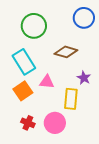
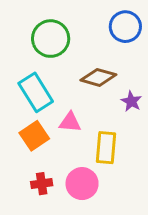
purple star: (84, 78) -> (131, 101), moved
red cross: (28, 123) -> (42, 184), turned -32

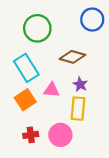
purple star: (131, 101) -> (80, 84), moved

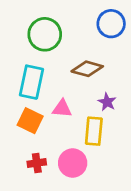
cyan rectangle: (26, 68) -> (31, 82), turned 44
purple star: (80, 84) -> (107, 102), moved
orange square: (25, 100) -> (30, 121), turned -30

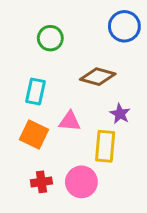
green circle: (45, 34) -> (50, 38), size x0.7
cyan rectangle: (31, 82) -> (36, 92), size x0.7

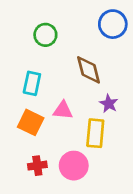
brown diamond: (98, 77) -> (89, 70), turned 60

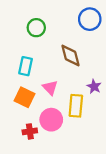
purple star: (109, 104) -> (94, 86), moved
pink triangle: (63, 110) -> (50, 88), turned 42
pink circle: (74, 166) -> (51, 120), moved

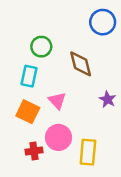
green circle: (36, 28) -> (41, 47), moved
yellow rectangle: (76, 106) -> (88, 152), moved

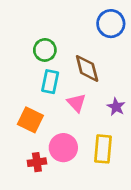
cyan rectangle: (29, 76) -> (50, 82), moved
pink triangle: (57, 101) -> (77, 103), moved
yellow rectangle: (88, 152) -> (103, 149), moved

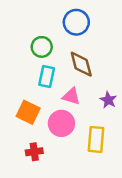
blue circle: (111, 24) -> (76, 22), moved
pink triangle: (77, 103) -> (71, 96), turned -30
pink circle: (63, 148) -> (61, 123), moved

